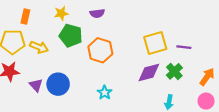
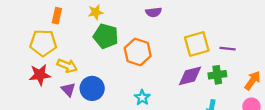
purple semicircle: (97, 13) -> (154, 12), moved
yellow arrow: (39, 47) -> (67, 66), moved
green cross: (174, 71) -> (217, 75), turned 35

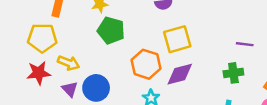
yellow square: (197, 44) -> (177, 39), moved
orange hexagon: (138, 52) -> (146, 64), moved
purple diamond: (190, 76) -> (180, 74), moved

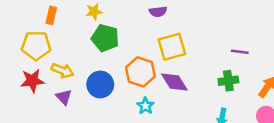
purple diamond: (180, 74) -> (174, 82), turned 72
blue circle: (96, 88) -> (100, 84), moved

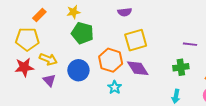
orange rectangle: (51, 15) -> (39, 15), turned 32

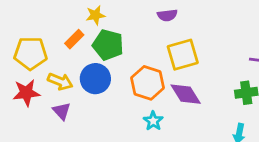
orange rectangle: (39, 15) -> (74, 39), moved
blue circle: (78, 70) -> (95, 79), moved

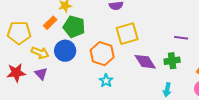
red star: (26, 93) -> (16, 73), moved
purple diamond: (186, 94) -> (145, 62), moved

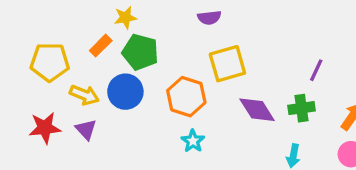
purple line: (181, 38) -> (316, 70), turned -72

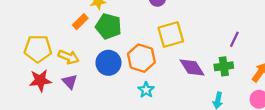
yellow pentagon: (50, 62) -> (38, 49), moved
blue circle: (125, 92) -> (108, 63), moved

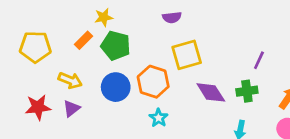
yellow pentagon: (38, 49) -> (35, 47), moved
purple triangle: (70, 82) -> (71, 108), turned 35

